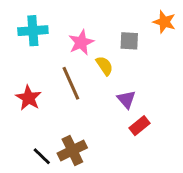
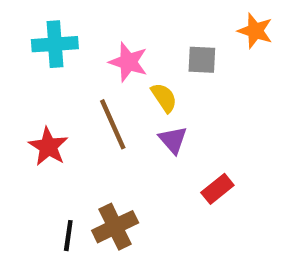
pink star: (81, 42) -> (128, 62), turned -30
purple triangle: (126, 99) -> (173, 140), moved
black line: (42, 156) -> (68, 236), turned 54

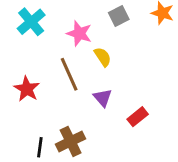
cyan cross: (55, 44) -> (31, 22), turned -36
gray square: (202, 60) -> (119, 16), moved, turned -30
purple triangle: (173, 140) -> (103, 98), moved

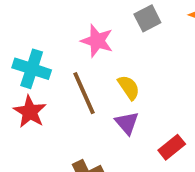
cyan cross: (31, 22) -> (32, 69), moved, turned -32
yellow semicircle: (103, 57) -> (129, 87), moved

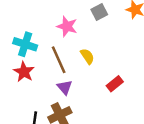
purple triangle: (127, 123) -> (65, 87), moved
red rectangle: (172, 147) -> (115, 84), moved

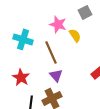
yellow semicircle: (87, 56) -> (75, 35), moved
red star: (24, 72) -> (21, 77), moved

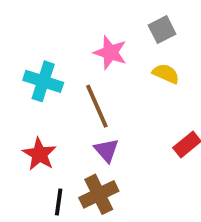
yellow semicircle: (75, 35) -> (166, 74), moved, turned -32

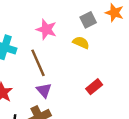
gray square: (162, 30) -> (88, 20), moved

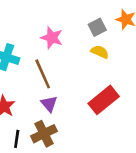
yellow semicircle: (81, 43) -> (100, 52), moved
red rectangle: (94, 87) -> (104, 100), size x1.6

